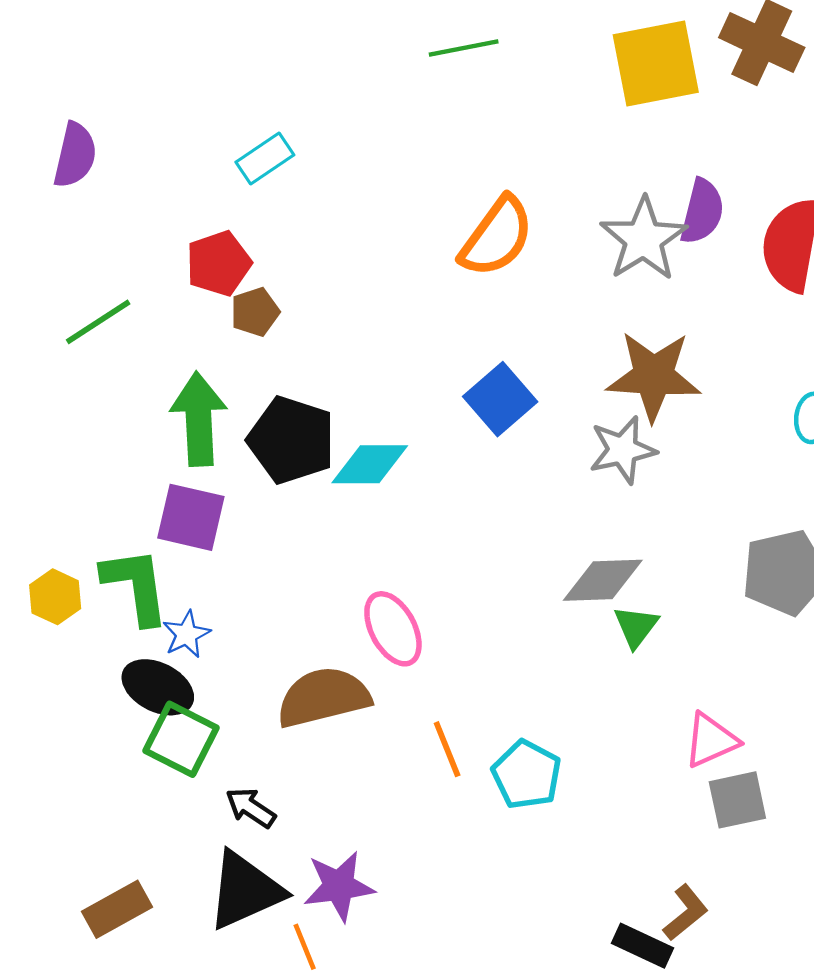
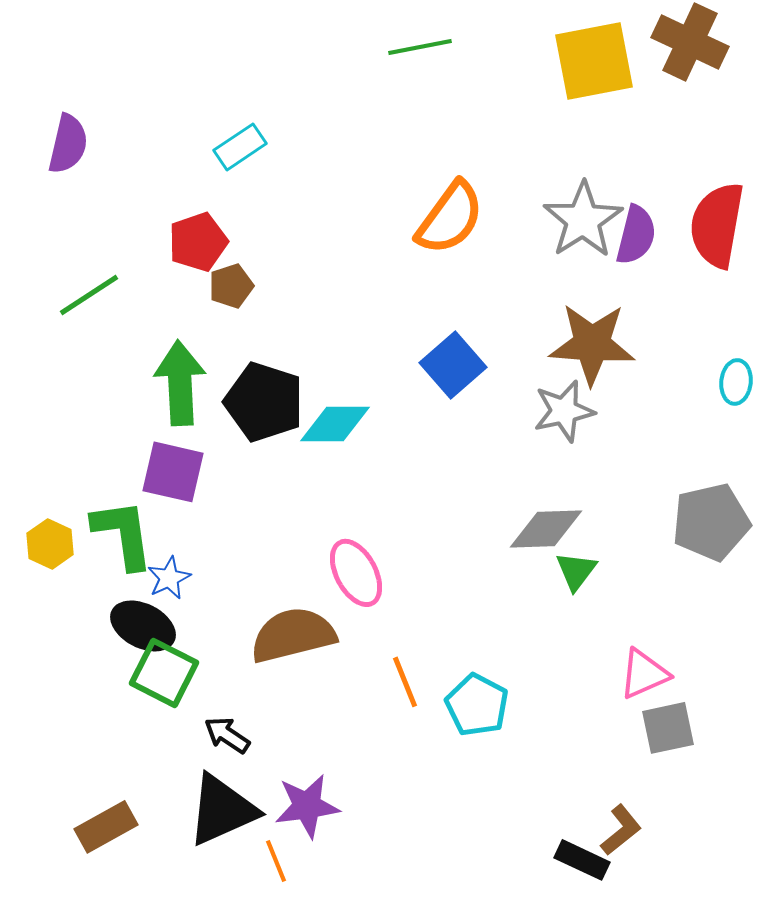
purple semicircle: (702, 211) -> (636, 235), moved

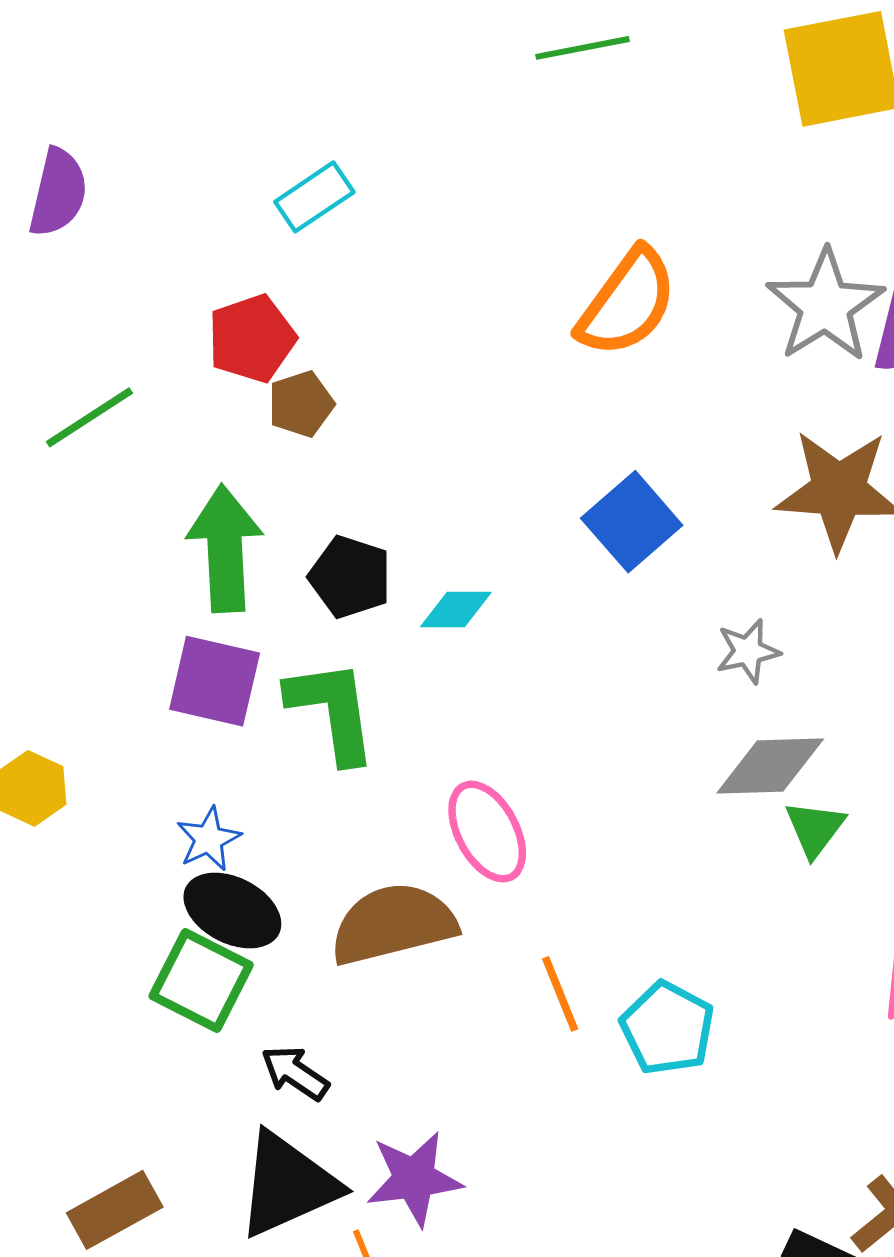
black pentagon: (264, 402) -> (350, 577), size x0.7
gray star: (564, 411) -> (748, 651), moved, size x0.7
cyan diamond: (335, 424) -> (456, 610), size x0.7
green L-shape: (123, 534) -> (332, 711), moved
black ellipse: (143, 626) -> (232, 911), moved

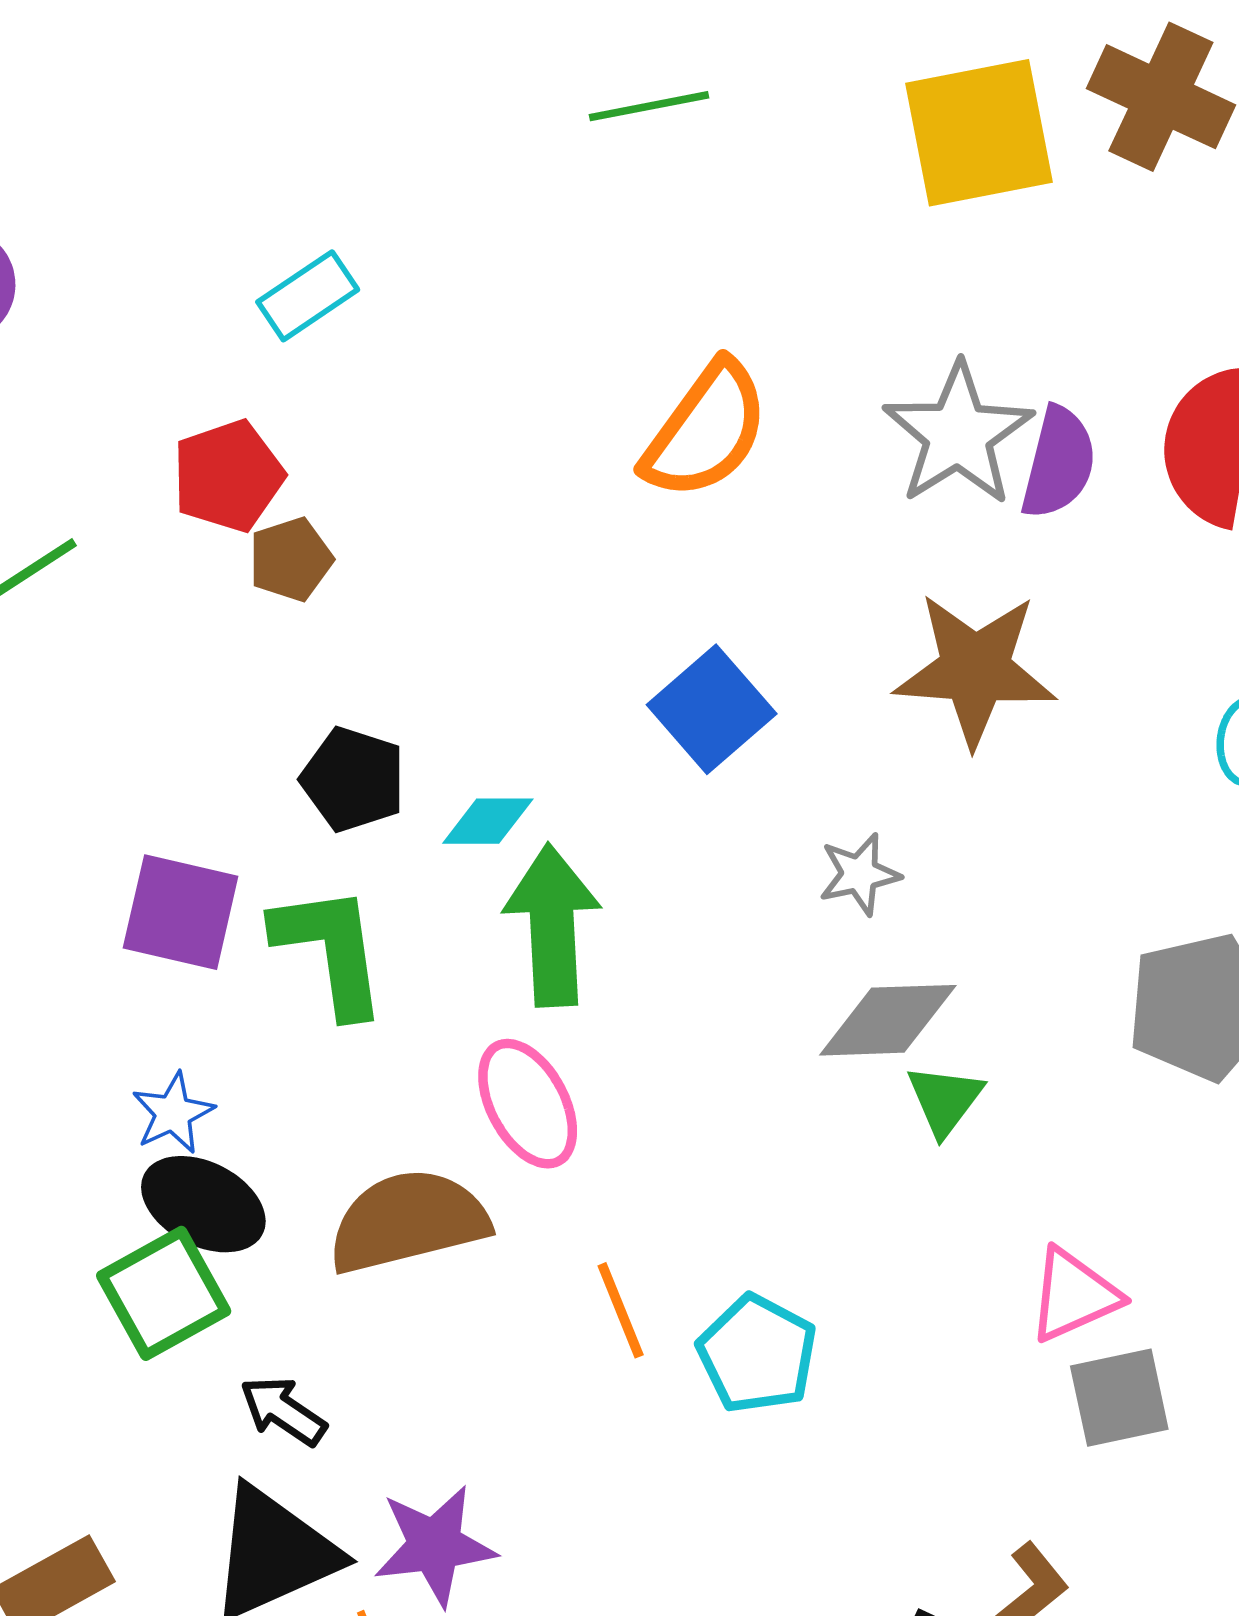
green arrow: (225, 549) -> (552, 925), moved
green square: (201, 981) -> (164, 1293), turned 34

